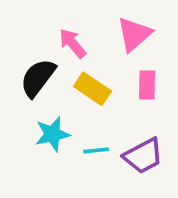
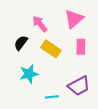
black semicircle: (38, 78) -> (21, 43), size x0.7
cyan line: (96, 150) -> (52, 97), moved

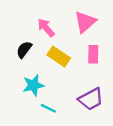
cyan line: (52, 97) -> (48, 108), moved, turned 32

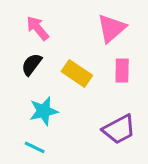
pink arrow: (46, 28) -> (38, 28), moved
cyan line: (48, 108) -> (35, 147), moved

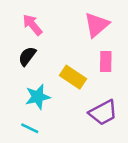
yellow rectangle: (77, 73) -> (73, 77), moved

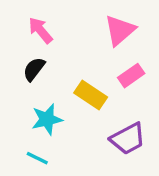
pink rectangle: (106, 61) -> (131, 76), turned 54

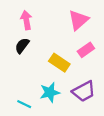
pink arrow: (40, 30) -> (26, 20), turned 30
cyan star: (47, 119) -> (50, 92), moved

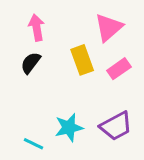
yellow rectangle: (59, 63) -> (82, 60), moved, turned 36

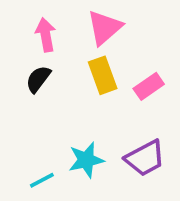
pink triangle: (109, 28) -> (105, 27), moved
cyan line: (34, 144) -> (42, 180), turned -54

